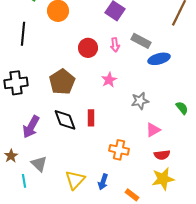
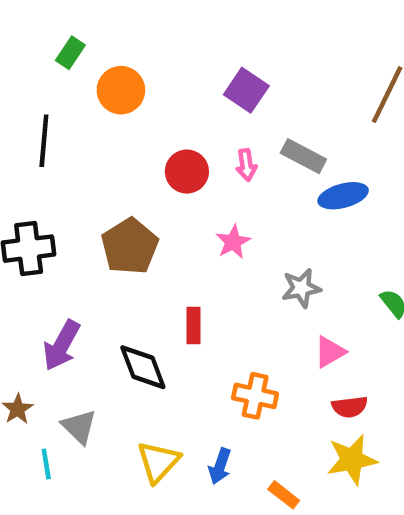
black diamond: (65, 120) -> (143, 367), moved

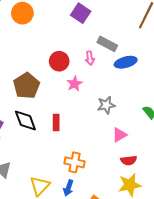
pink arrow: (246, 165) -> (90, 58), moved
red circle: (187, 172) -> (59, 61), moved
black diamond: (143, 367) -> (25, 120), moved
orange cross: (255, 396) -> (75, 162), moved

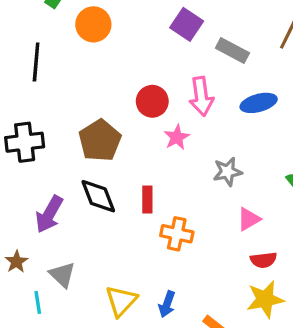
gray rectangle: (107, 44) -> (232, 51), moved
pink arrow: (90, 58) -> (201, 96), size x1.6
orange cross: (75, 162) -> (177, 234), moved

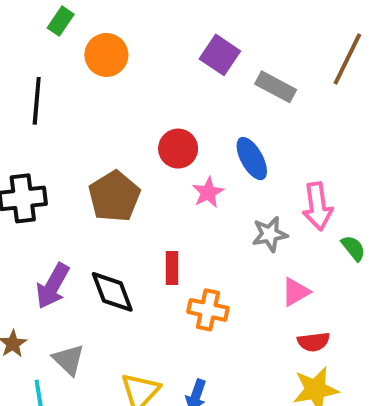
pink arrow: (201, 96) -> (317, 206), moved
blue ellipse: (259, 103) -> (252, 159), moved, turned 76
black diamond: (98, 196) -> (112, 292), moved

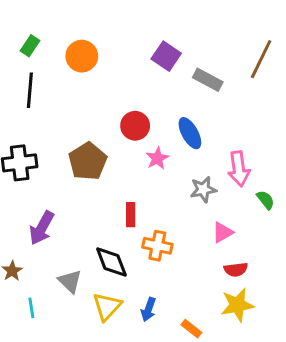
green rectangle: (61, 21) -> (30, 46), moved
black diamond: (112, 292) -> (111, 262), moved
gray triangle: (69, 360) -> (70, 281), moved

